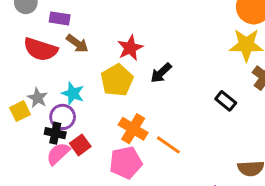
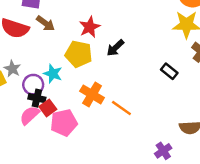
yellow pentagon: (117, 80) -> (79, 54), turned -30
cyan star: (73, 93) -> (53, 74), moved
black cross: (55, 133) -> (37, 98), moved
pink pentagon: (126, 163) -> (64, 123), moved

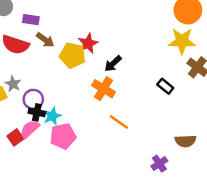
yellow pentagon: (79, 54) -> (73, 55), moved
cyan star: (53, 74) -> (52, 116), moved, turned 30
orange cross: (92, 94) -> (103, 89), moved
red square: (48, 108) -> (15, 137), moved

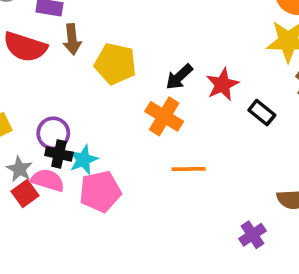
brown arrow: (45, 40) -> (72, 39), turned 48
red star: (88, 43) -> (222, 84), moved
gray star: (13, 84) -> (19, 169), moved
orange line: (119, 122) -> (189, 169), turned -36
pink semicircle: (30, 129) -> (48, 180), turned 60

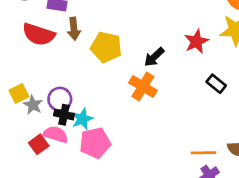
red star: (222, 84) -> (196, 41), moved
gray star: (19, 169) -> (33, 105), moved
orange line: (189, 169) -> (203, 153), moved

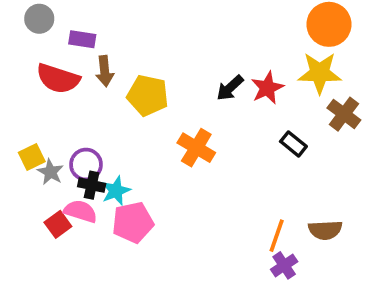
black arrow: (154, 57) -> (230, 88), moved
orange line: (203, 153) -> (277, 236), turned -70

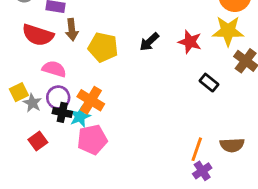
black arrow: (230, 88) -> (149, 42), moved
red star: (267, 88) -> (190, 42), turned -30
orange cross: (196, 148) -> (91, 100), moved
pink semicircle: (80, 211) -> (54, 69), moved

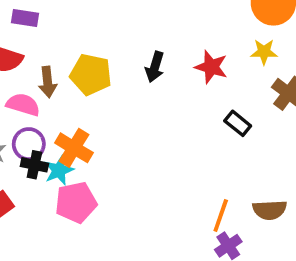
brown arrow: (72, 30) -> (48, 82), moved
yellow star: (228, 31) -> (264, 52), size x0.6
black arrow: (149, 42) -> (155, 67), turned -30

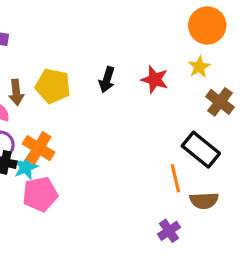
yellow star: (264, 52) -> (199, 67), turned -30
black rectangle: (238, 123) -> (201, 150), moved, size x1.6
orange line: (221, 216) -> (175, 178), moved, turned -32

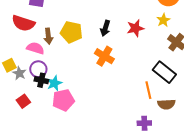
red star: (155, 80) -> (135, 28), turned -30
orange cross: (38, 148) -> (104, 56), moved
purple cross: (169, 231) -> (144, 123), turned 32

